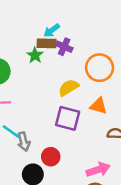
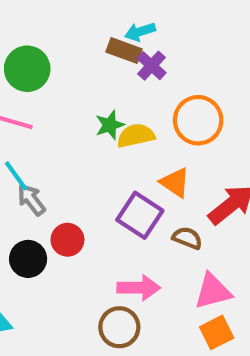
green star: (35, 55) -> (110, 125), moved
purple square: (68, 118) -> (140, 215), moved
gray arrow: (24, 142) -> (31, 200), turned 138

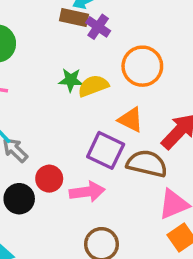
green star: (110, 125) -> (71, 80), turned 30
brown semicircle: (187, 238) -> (147, 164), size x1.6
pink arrow: (139, 288) -> (87, 192), moved

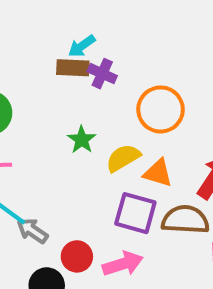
green star: (71, 80) -> (82, 140), turned -30
yellow semicircle: (93, 86) -> (123, 158), moved

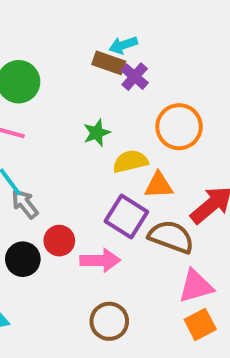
orange triangle: (158, 173) -> (159, 185), turned -36

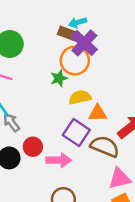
purple cross: (135, 77) -> (84, 43), size x1.5
orange circle: (179, 127) -> (75, 60), moved

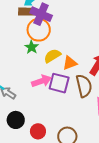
brown semicircle: (105, 146) -> (84, 86), turned 75
red circle: (33, 147) -> (38, 131), moved
pink arrow: (59, 160) -> (41, 81), moved

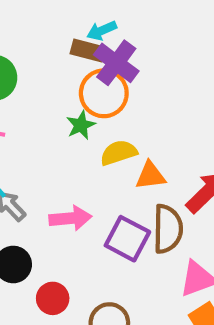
pink arrow: (41, 81) -> (70, 218), moved
purple square: (59, 83) -> (127, 239), moved

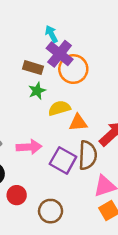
cyan arrow: (102, 31) -> (51, 34), turned 84
brown rectangle: (88, 51) -> (33, 68), moved
orange circle: (104, 93) -> (73, 69), moved

